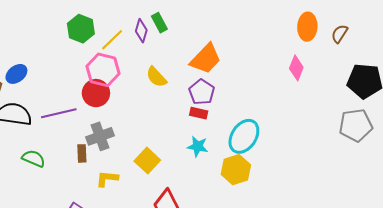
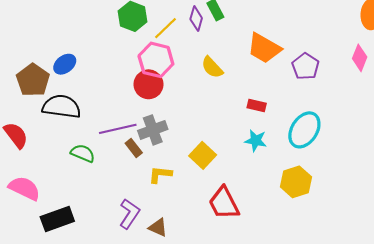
orange trapezoid: (206, 59) -> (264, 48), turned 76
purple pentagon: (202, 92) -> (305, 66), moved
purple line: (59, 113) -> (118, 129), moved
brown rectangle: (82, 153) -> (134, 148), turned -36
yellow hexagon: (236, 170) -> (296, 182), moved

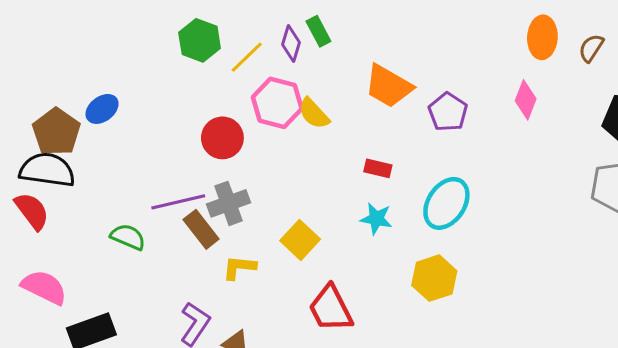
pink hexagon: (156, 60) -> (277, 103), moved
black semicircle: (62, 107) -> (47, 170), moved
brown rectangle: (134, 148) -> (201, 229), size x1.4

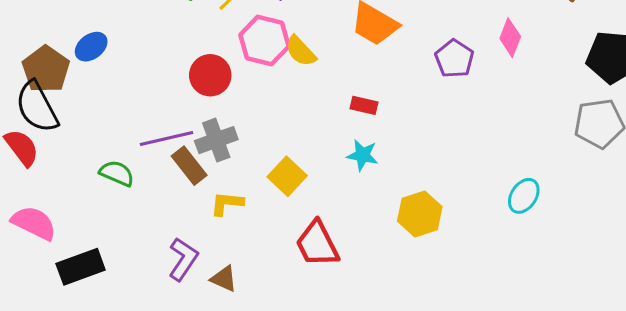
purple pentagon: (448, 112) -> (454, 59), moved
black semicircle: (47, 170) -> (37, 107), turned -126
cyan ellipse: (446, 203) -> (524, 196), moved, size x0.7

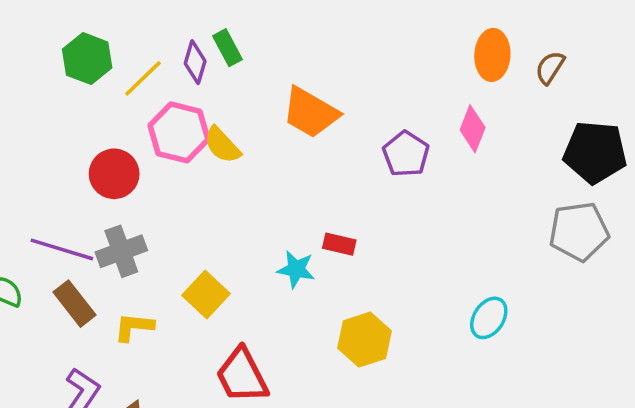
red rectangle: (364, 105) -> (339, 244), moved
purple line: (167, 139) -> (62, 249), turned 30
brown rectangle: (189, 166) -> (74, 304), moved

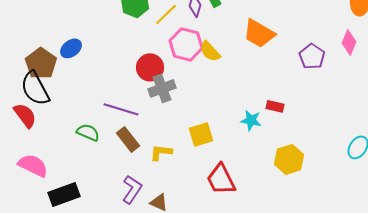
gray cross: (121, 251) -> (162, 88), moved
yellow square: (206, 295) -> (201, 134), turned 30

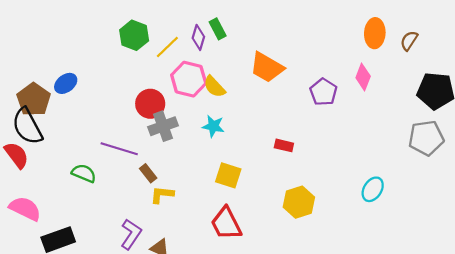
cyan star: (251, 120) -> (213, 126), moved
yellow square: (201, 134) -> (228, 175), moved, turned 35
brown rectangle: (128, 139) -> (148, 173), moved, size x0.7

